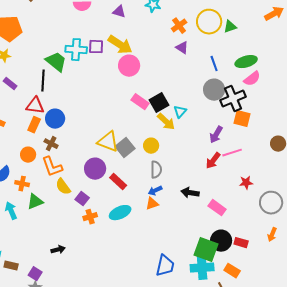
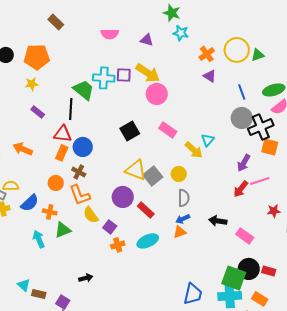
black square: (159, 103) -> (130, 131), moved

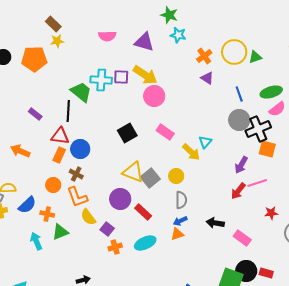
purple triangle: (147, 40) -> (144, 42), size x1.5
yellow star: (32, 84) -> (57, 41), moved

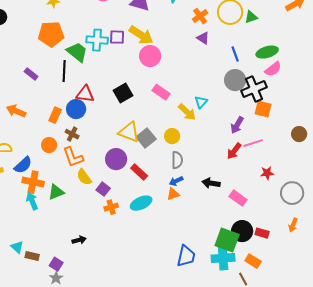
orange pentagon: (34, 59) -> (51, 34), moved
red triangle: (60, 136) -> (85, 94), moved
orange cross: (47, 214) -> (33, 182), moved, size x1.5

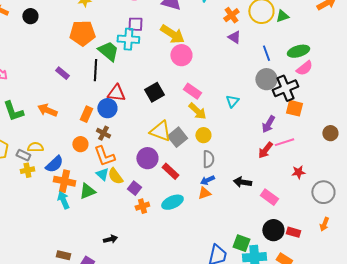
purple square: (117, 37) -> (135, 24), moved
yellow arrow: (187, 112) -> (197, 111), moved
green square: (227, 240) -> (241, 243), moved, size x0.7
cyan triangle: (17, 247) -> (102, 174), moved

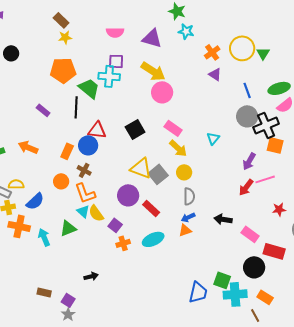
green triangle: (282, 16) -> (263, 53), turned -40
orange cross: (64, 181) -> (19, 226), moved
red rectangle: (293, 232) -> (274, 251), moved, size x1.5

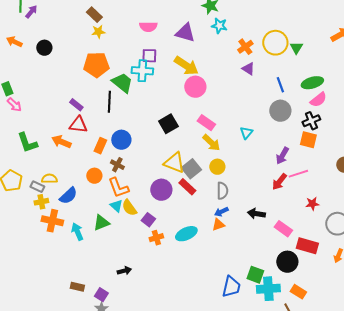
black cross: (266, 125) -> (311, 121), moved, size x0.7
red triangle: (97, 130) -> (78, 125), moved
red rectangle: (151, 208) -> (187, 187), moved

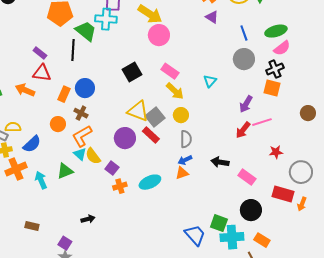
orange L-shape: (118, 188) -> (82, 136), turned 80
orange cross: (52, 221) -> (16, 169), turned -35
red rectangle: (307, 246) -> (283, 194), moved
brown rectangle: (77, 287) -> (32, 226), moved
blue trapezoid: (231, 287) -> (195, 235), turned -55

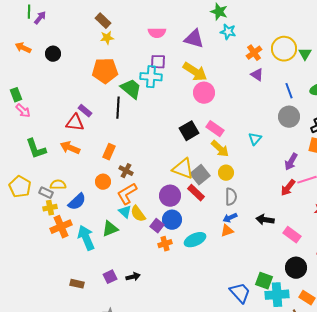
black square: (132, 72) -> (189, 131), moved
red triangle: (42, 73) -> (75, 123), moved
blue circle: (85, 88) -> (172, 220), moved
cyan arrow: (41, 180) -> (86, 238), size x1.4
purple square: (65, 243) -> (110, 277), moved, turned 32

